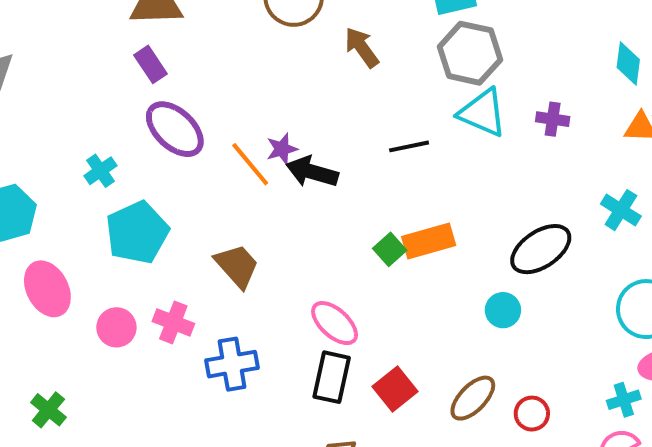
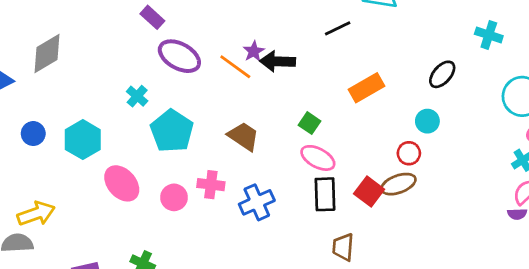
green square: (390, 249) -> (310, 123), moved
black ellipse: (541, 249) -> (442, 74), size x0.7
brown ellipse: (473, 398) -> (398, 184), moved, turned 40
red circle: (532, 414) -> (409, 153), moved

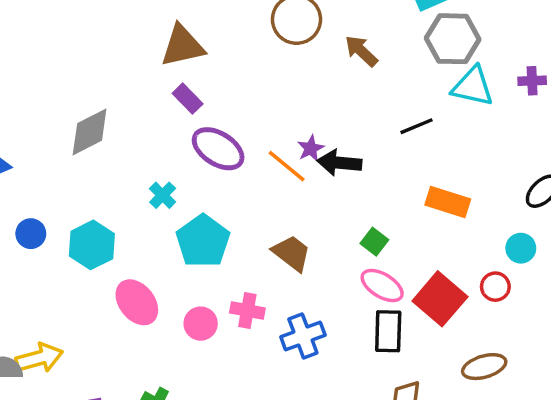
gray diamond: (47, 54) -> (90, 132), moved
orange rectangle: (367, 88) -> (448, 202), turned 44
brown ellipse: (398, 184) -> (484, 367), moved
red square: (369, 192) -> (440, 299), moved, size x1.4
yellow arrow: (36, 214) -> (39, 358), moved

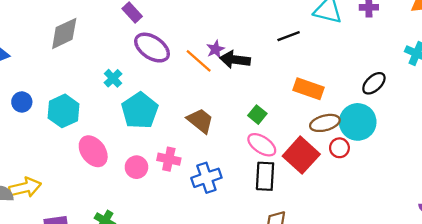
cyan circle: (521, 248) -> (358, 122), size x1.8
brown ellipse: (484, 367) -> (325, 123), moved

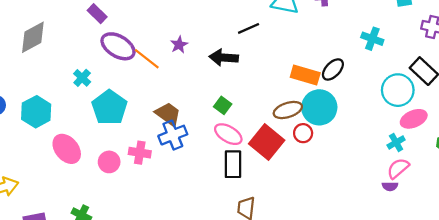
black arrow: (235, 60) -> (224, 58), moved
orange line: (199, 61) -> (147, 59), moved
orange rectangle: (309, 89) -> (305, 75), moved
blue cross: (206, 178) -> (173, 135), moved

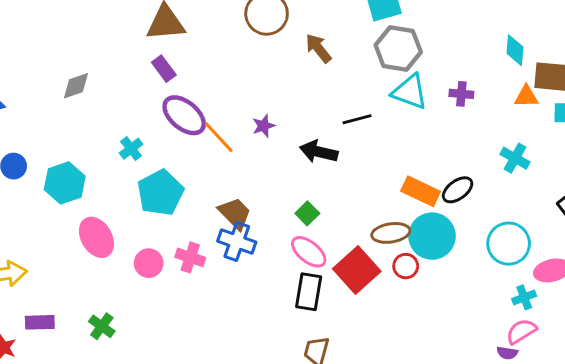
gray diamond: (33, 37) -> (76, 86), size x0.7
cyan circle: (398, 90) -> (509, 244), moved
blue cross: (173, 135) -> (237, 242), turned 32

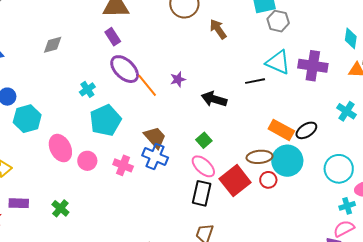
gray hexagon: (398, 48) -> (278, 21), moved, size x0.7
purple cross: (461, 94) -> (313, 66), size x1.8
black line: (357, 119) -> (255, 81), moved
cyan hexagon: (65, 183) -> (27, 119), moved
pink circle: (149, 263) -> (87, 161), moved

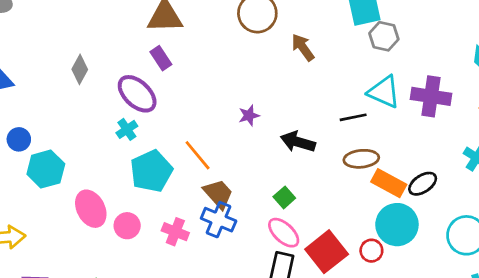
gray diamond: (53, 45) -> (80, 69), turned -45
purple ellipse: (125, 69) -> (137, 94), moved
orange line: (147, 85) -> (198, 155), moved
brown ellipse: (260, 157) -> (361, 159), moved

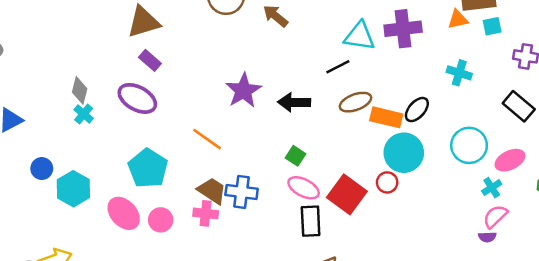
purple star: (249, 115) -> (243, 91), size x1.8
cyan cross: (127, 129) -> (84, 114), moved
cyan pentagon: (151, 171) -> (148, 168), moved
brown trapezoid: (218, 194) -> (212, 191), moved

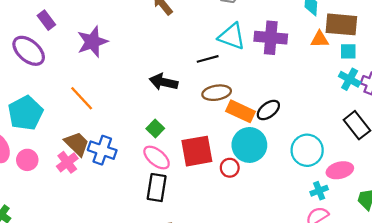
cyan cross: (459, 73) -> (350, 79), moved
purple star: (243, 91) -> (92, 42), moved
red square: (347, 194) -> (197, 151), moved, turned 32
pink cross: (206, 213) -> (67, 162), turned 35

